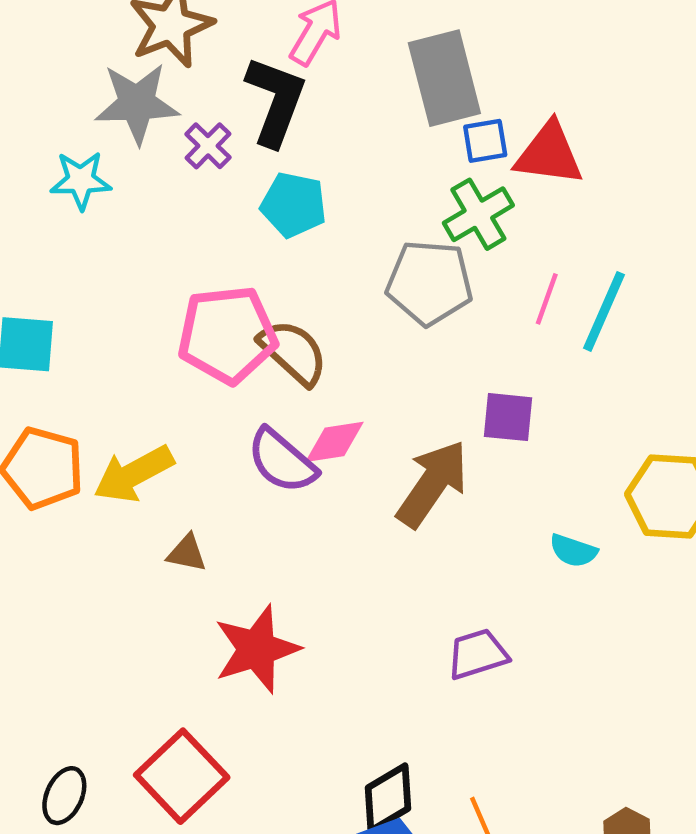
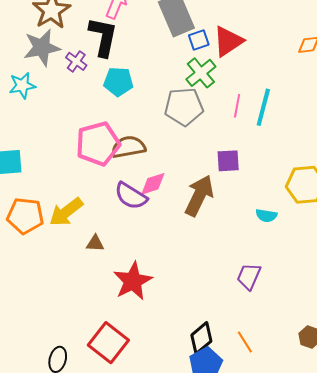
red triangle: (549, 154) -> (228, 41), turned -32
brown semicircle: (293, 352) -> (128, 147), turned -44
purple trapezoid: (477, 654) -> (249, 276), moved, turned -40

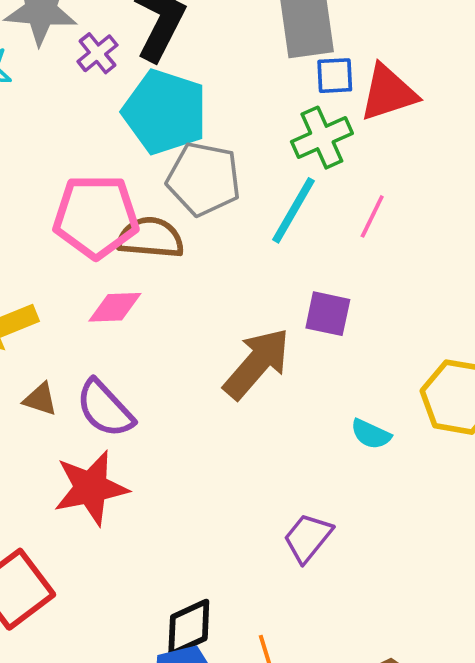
cyan pentagon: (118, 82) -> (165, 112), size x1.5
gray pentagon: (184, 107) -> (204, 179), moved
cyan line: (263, 107) -> (293, 210), moved
pink diamond: (153, 184) -> (115, 307), moved
purple semicircle: (131, 196) -> (105, 409), moved

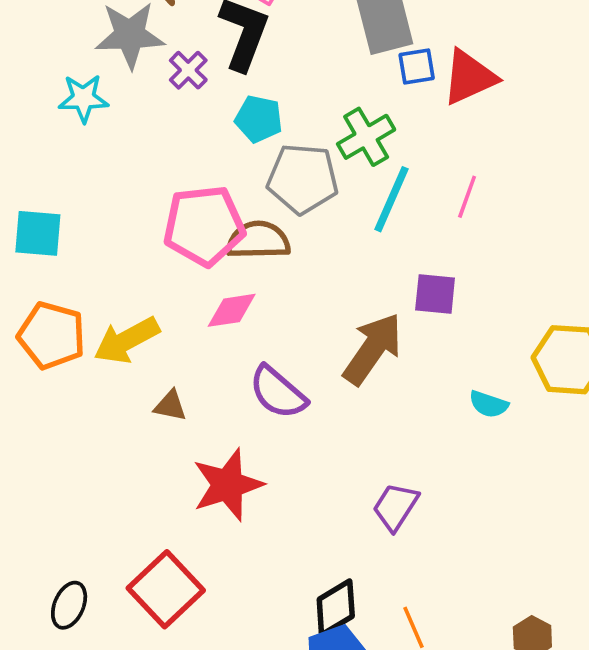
cyan pentagon: (165, 112) -> (259, 119), size x0.6
green cross: (322, 138) -> (366, 137), moved
purple semicircle: (105, 409) -> (278, 392), moved
purple trapezoid: (308, 538) -> (396, 507), moved

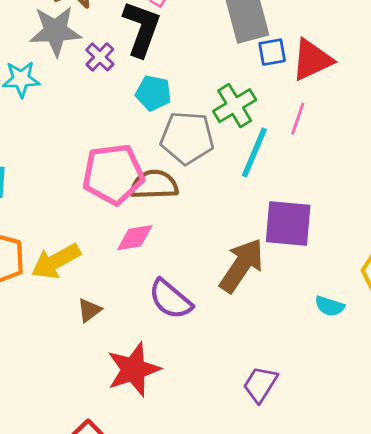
pink line: (467, 197) -> (298, 119), moved
purple square: (435, 294) -> (288, 224), size x1.5
brown triangle: (170, 406) -> (89, 310), turned -48

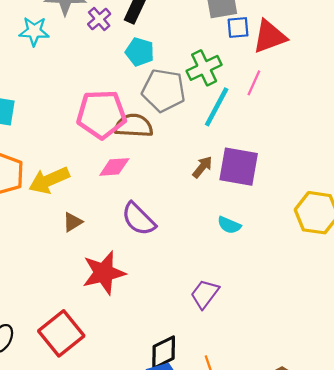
brown arrow: (242, 265) -> (202, 167), moved, size x0.5
cyan semicircle: (330, 306) -> (229, 225), moved

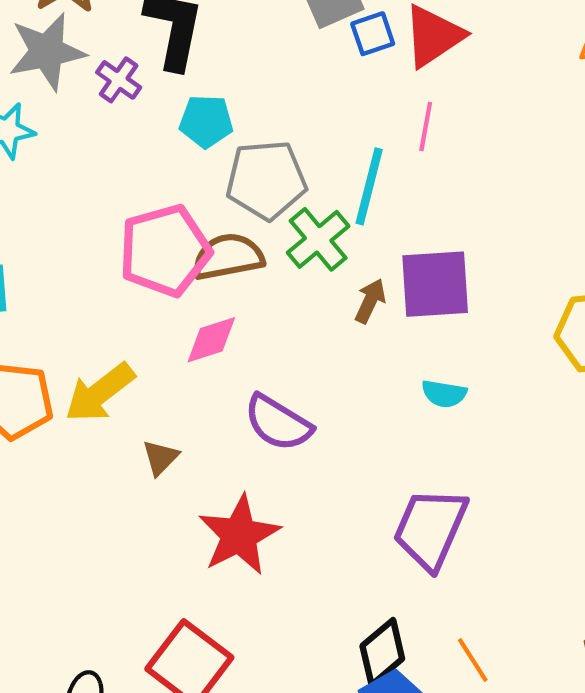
green cross: (204, 68) -> (318, 239), moved
purple trapezoid: (205, 294) -> (430, 529), size x1.5

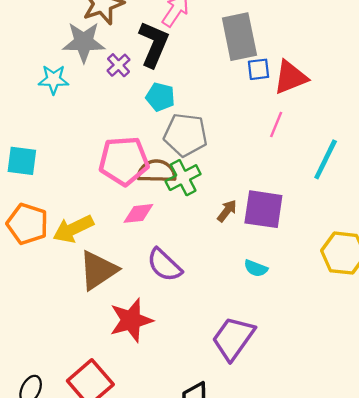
cyan line: (369, 186) -> (326, 159), moved
green cross: (318, 239) -> (183, 178), moved
brown triangle: (160, 457) -> (98, 270), size x2.0

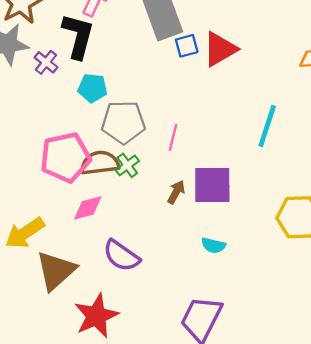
pink line: (276, 124) -> (173, 137), moved
green cross: (183, 178) -> (127, 165), size x0.7

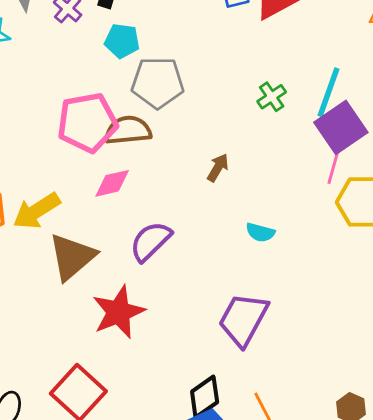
pink line: (173, 137) -> (333, 168), moved
green cross: (127, 165) -> (272, 97), moved
purple square: (212, 185) -> (341, 127), moved, turned -36
purple semicircle: (121, 256) -> (151, 241), turned 99

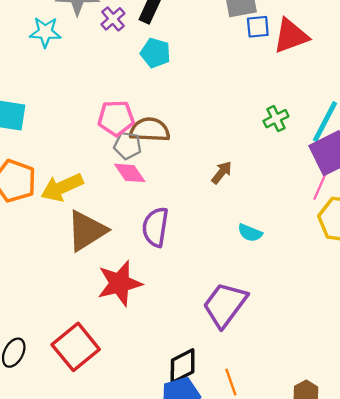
gray pentagon: (158, 83) -> (128, 146), moved, size x0.6
pink pentagon: (87, 122) -> (116, 118), size x0.7
pink diamond: (112, 183) -> (130, 173), turned 60
purple semicircle: (151, 241) -> (155, 227), turned -45

